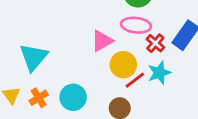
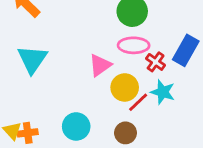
cyan triangle: (34, 57) -> (32, 59), moved
cyan star: (159, 73) -> (163, 92), turned -30
orange cross: (39, 98) -> (28, 133), moved, turned 30

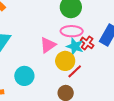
cyan star: (163, 92) -> (75, 46), moved
cyan circle: (76, 126) -> (24, 76), moved

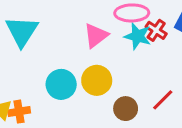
yellow circle: (65, 61) -> (97, 80), moved
red line: (75, 71) -> (163, 100), moved

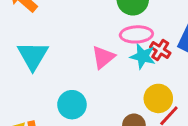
yellow circle: (97, 80) -> (158, 98), moved

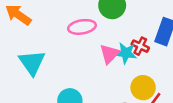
pink ellipse: (136, 34) -> (82, 27), moved
pink triangle: (103, 57) -> (110, 54), moved

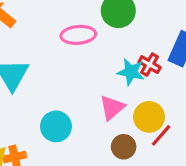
pink triangle: (110, 54) -> (112, 108), moved

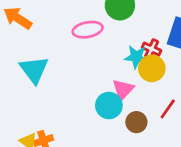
yellow circle: (149, 117) -> (152, 68), moved
cyan circle: (56, 126) -> (109, 106), moved

